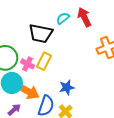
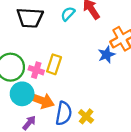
black trapezoid: (41, 33) -> (30, 18), moved
blue star: (67, 87) -> (107, 55), moved

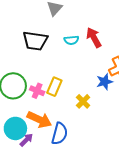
cyan semicircle: (68, 14) -> (71, 40), turned -144
cyan circle: (22, 94) -> (15, 128), moved
yellow cross: (86, 116) -> (83, 101), moved

